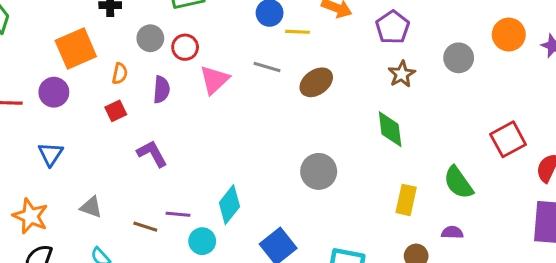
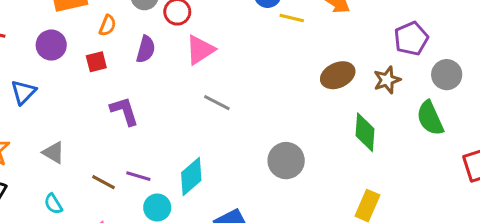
purple pentagon: (393, 27) -> (411, 39), moved
gray line: (267, 67) -> (217, 103), moved
brown ellipse: (316, 82) -> (338, 75), moved
purple circle: (54, 92) -> (51, 45), moved
green semicircle: (458, 183) -> (430, 118), moved

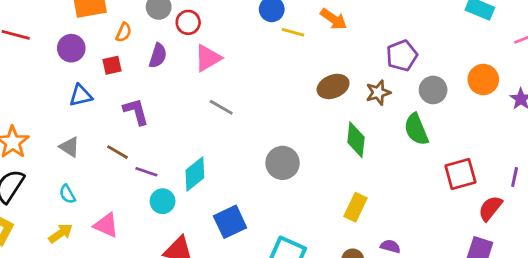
blue triangle: (23, 92) -> (81, 95), moved, turned 30
brown line: (104, 182) -> (118, 152), moved

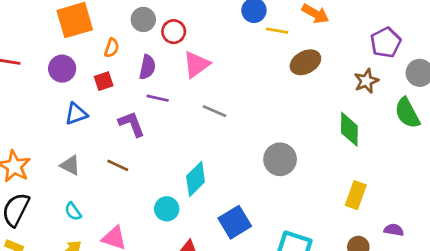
brown ellipse: (333, 86) -> (305, 62), moved
purple line: (146, 172) -> (158, 98), moved

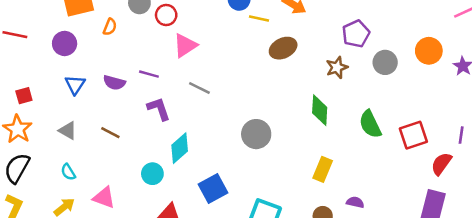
purple semicircle: (147, 67) -> (114, 83), moved, turned 90
red square: (104, 81) -> (24, 96), moved
green semicircle: (407, 113) -> (370, 124), moved
blue triangle: (76, 114) -> (75, 85), turned -40
purple L-shape: (132, 124) -> (159, 109), moved

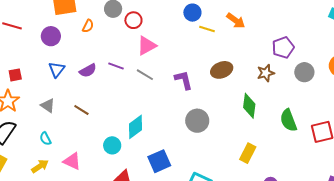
brown ellipse: (283, 48) -> (222, 70), moved
purple semicircle: (114, 83) -> (88, 71), turned -48
gray line: (199, 88) -> (145, 75), moved
purple L-shape: (159, 109) -> (184, 80), moved

